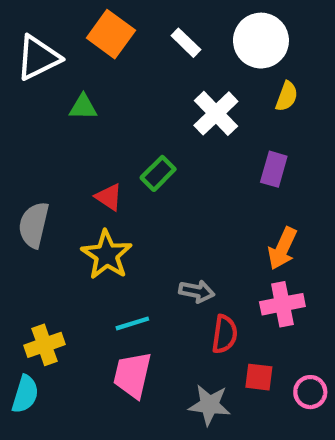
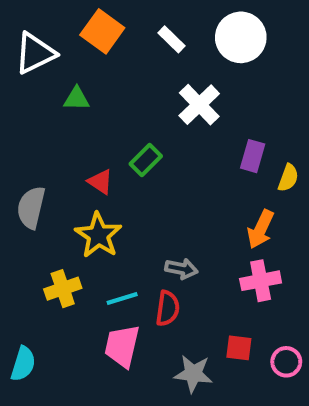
yellow semicircle: (287, 96) -> (288, 178), moved
red semicircle: (225, 334) -> (168, 308), moved
yellow cross: (45, 345) -> (63, 289), moved

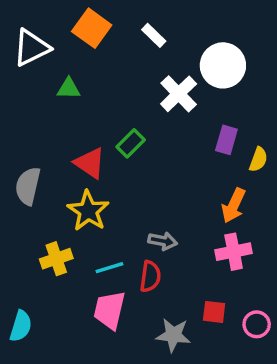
white circle: (241, 37) -> (223, 65), moved
red triangle: (100, 182) -> (90, 163), size x1.4

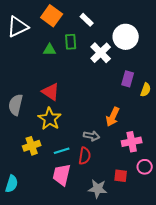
green triangle: (69, 88) -> (50, 50), moved
green rectangle: (131, 143) -> (71, 42), moved, turned -49
orange arrow: (234, 206) -> (113, 117), moved
pink circle: (257, 324) -> (145, 167), moved

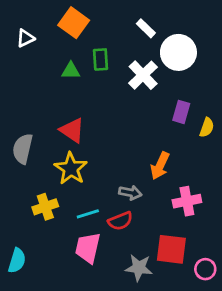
white rectangle: (87, 20) -> (146, 28), moved
white triangle: (18, 27) -> (25, 38), size x0.6
red semicircle: (85, 156) -> (120, 221), turned 60
pink circle: (145, 167) -> (205, 269), moved
red square: (121, 176) -> (171, 249), size x1.6

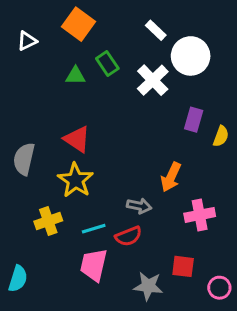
green rectangle: (101, 59) -> (107, 64), turned -30
red square: (171, 249) -> (183, 266), size x0.7

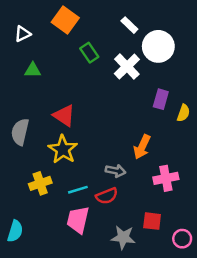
green triangle: (76, 76) -> (33, 70), moved

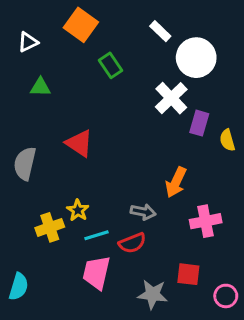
white cross: (127, 67) -> (171, 98), moved
yellow semicircle: (183, 113) -> (227, 140), turned 144
yellow star: (63, 149) -> (78, 210), moved, size x0.6

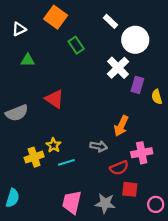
gray semicircle: (25, 164) -> (17, 113), turned -125
red semicircle: (132, 243) -> (119, 168), moved
pink trapezoid: (96, 273) -> (72, 202), moved

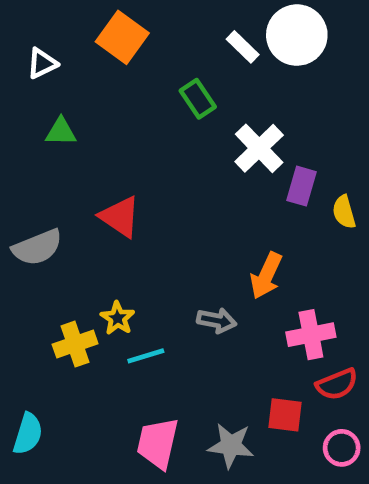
white circle: (135, 40) -> (297, 35), moved
green rectangle: (76, 45) -> (198, 99), moved
red semicircle: (119, 168) -> (337, 384), moved

